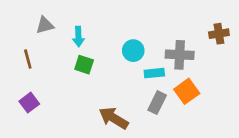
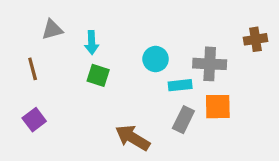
orange square: (187, 91) -> (218, 107), turned 35

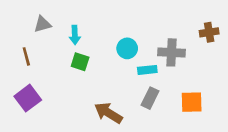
orange square: (218, 107) -> (192, 102), moved
purple square: (34, 120) -> (28, 98), size x1.4

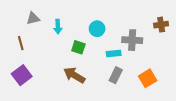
cyan circle: (127, 48) -> (97, 29), moved
green square: (80, 62) -> (78, 47), moved
orange square: (192, 102) -> (148, 78), turned -30
brown arrow: (108, 113) -> (74, 75), moved

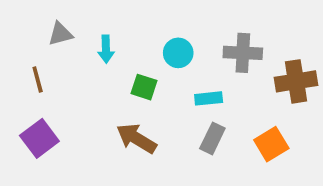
brown cross: (161, 25) -> (296, 81), moved, size x1.5
gray cross: (132, 40) -> (243, 53), moved

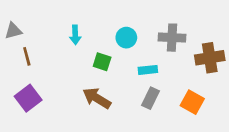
gray triangle: (60, 34) -> (13, 31), moved
orange square: (271, 144) -> (192, 102), turned -30

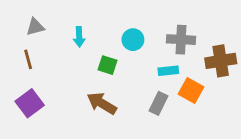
gray triangle: (13, 31) -> (35, 27), moved
cyan rectangle: (148, 70) -> (168, 71), moved
orange square: (192, 102) -> (191, 91), moved

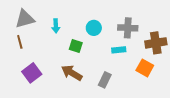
gray triangle: (35, 27) -> (25, 19), size x1.5
orange square: (191, 91) -> (145, 68), moved
purple square: (30, 103) -> (32, 73), moved
gray rectangle: (158, 103) -> (105, 80), moved

